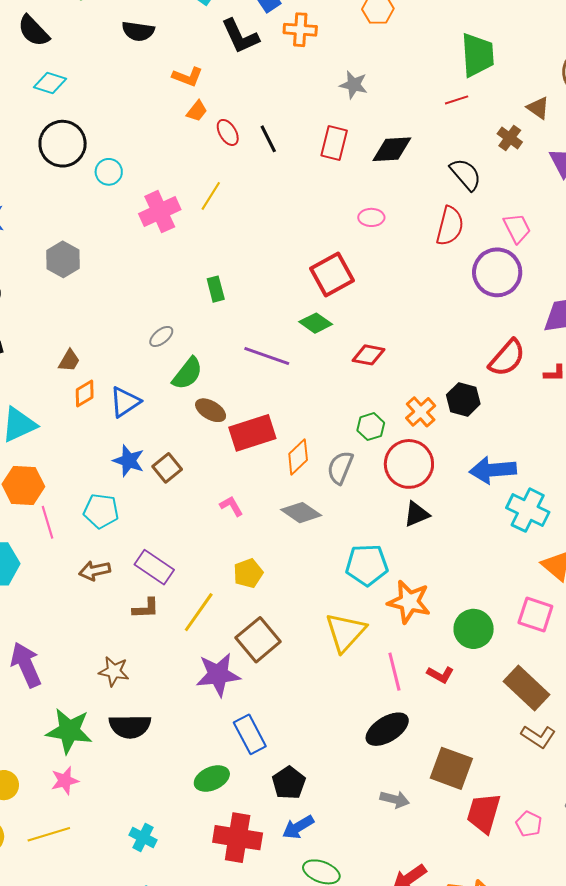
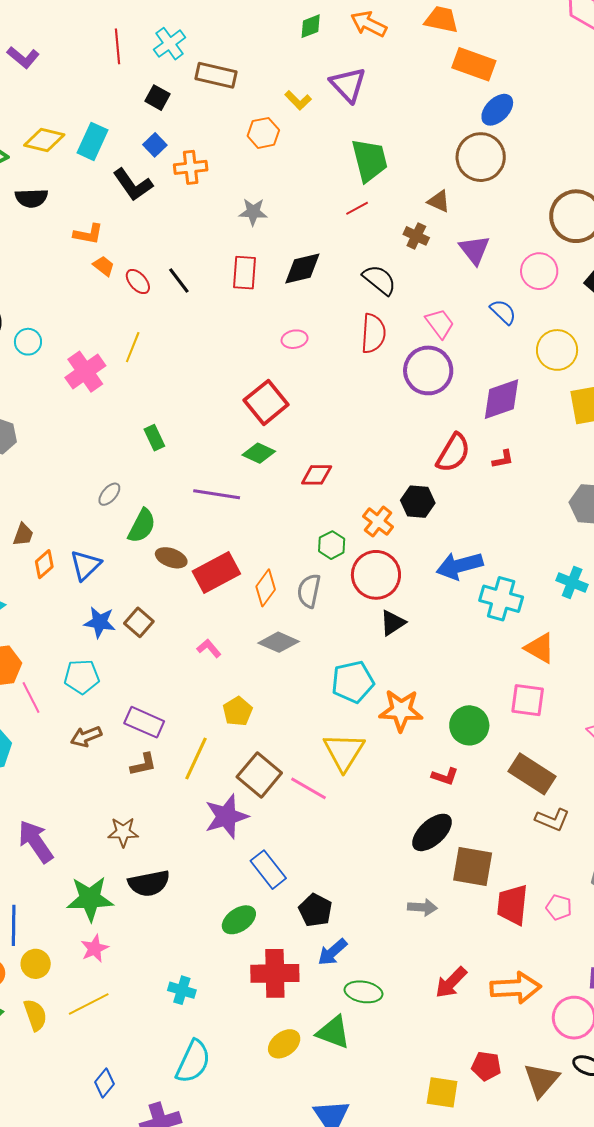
orange trapezoid: (197, 111) -> (104, 266), turned -80
pink line: (394, 672) -> (308, 788), moved, turned -36
black ellipse: (387, 729) -> (432, 832), moved

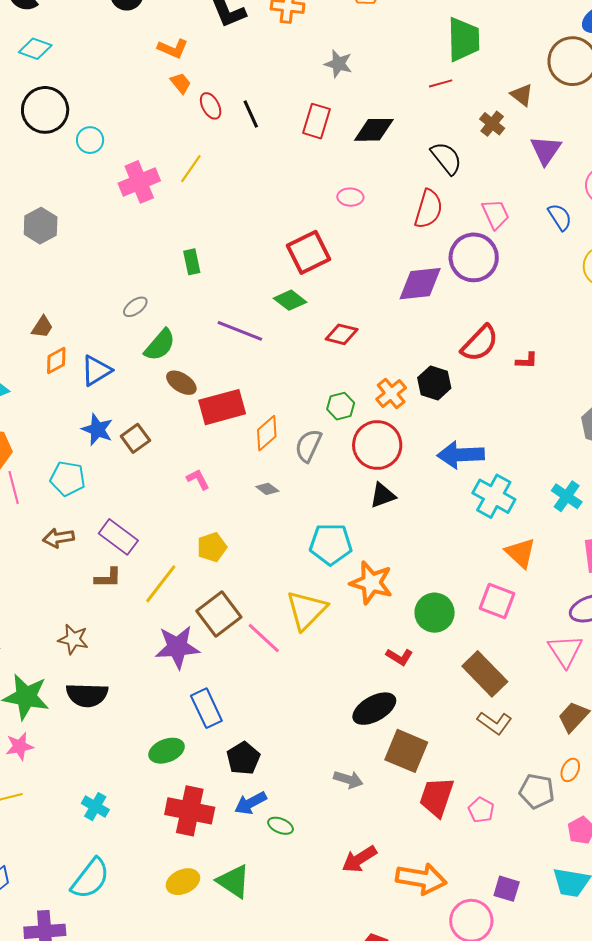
purple diamond: (501, 399) -> (420, 284), moved
gray diamond: (279, 642) -> (267, 489), size x0.6
green ellipse: (364, 992) -> (280, 826), moved, size x0.7

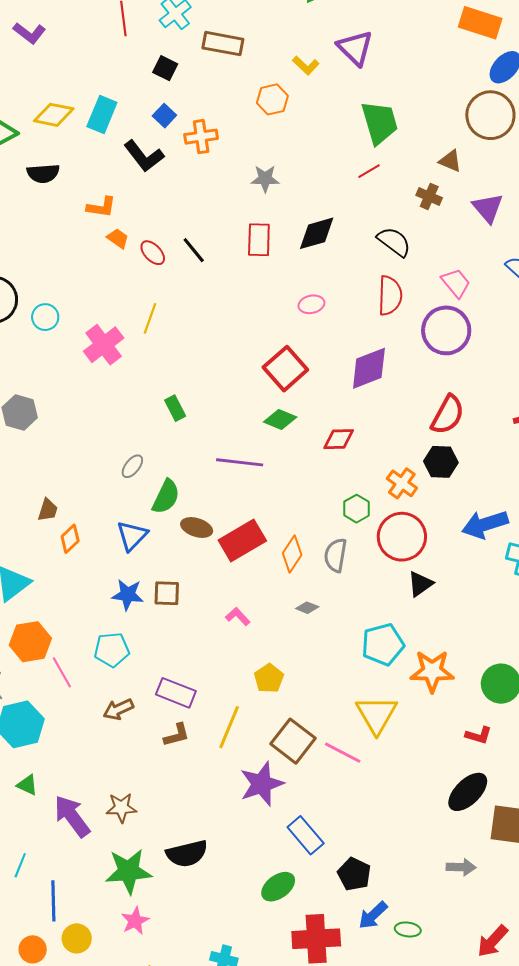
purple diamond: (420, 284) -> (369, 368), moved
red semicircle: (480, 343) -> (448, 415), moved
blue triangle: (96, 371) -> (132, 536), moved
brown square: (135, 438) -> (167, 593), turned -36
brown star: (73, 639) -> (121, 808), moved

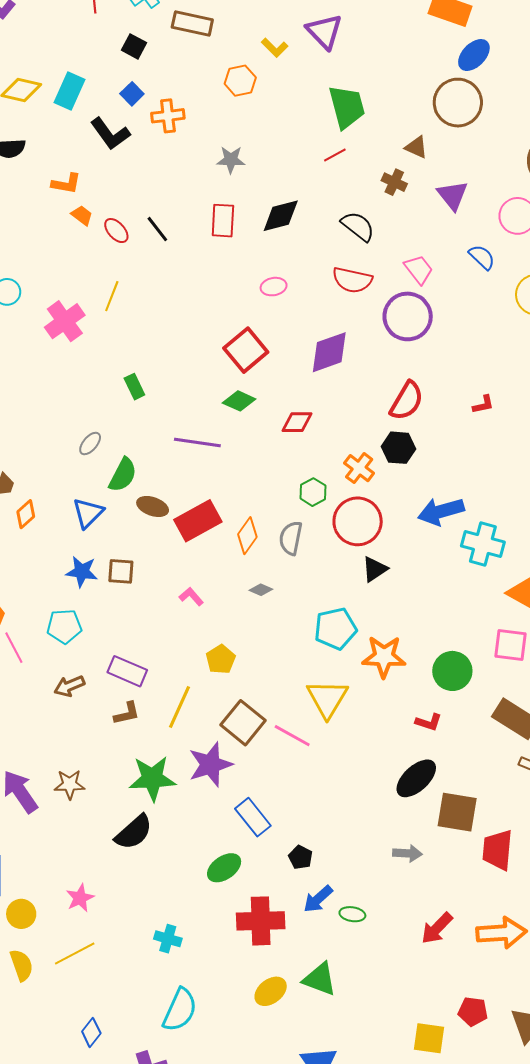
red semicircle: (390, 296) -> (352, 280), turned 99
black semicircle: (187, 854) -> (134, 832), turned -30
green star: (128, 871) -> (152, 778), moved
black pentagon: (354, 874) -> (300, 857), size x0.7

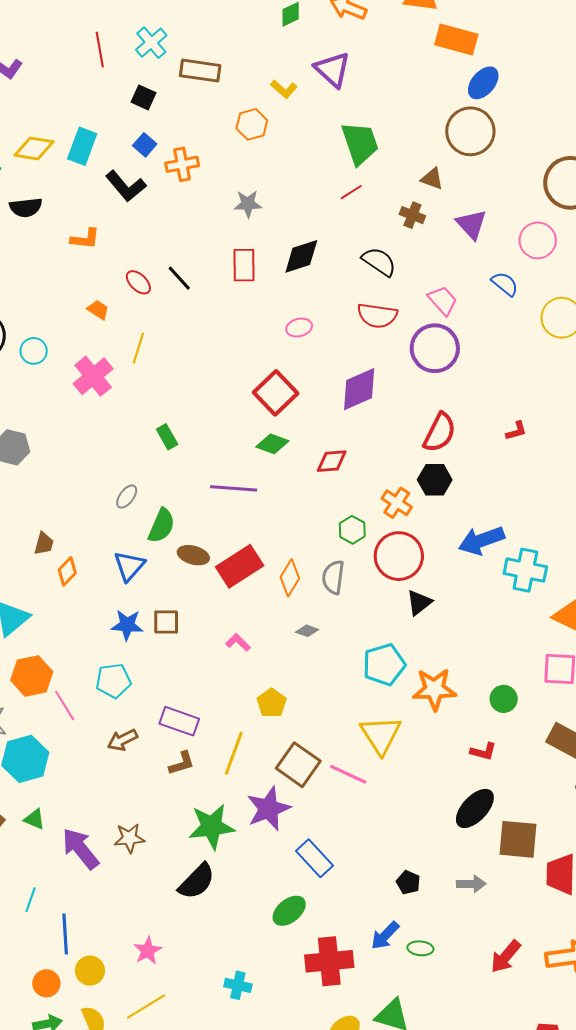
orange trapezoid: (82, 215) -> (98, 310), moved
green circle: (452, 671) -> (504, 699), size x0.7
black pentagon: (300, 857) -> (408, 882), moved

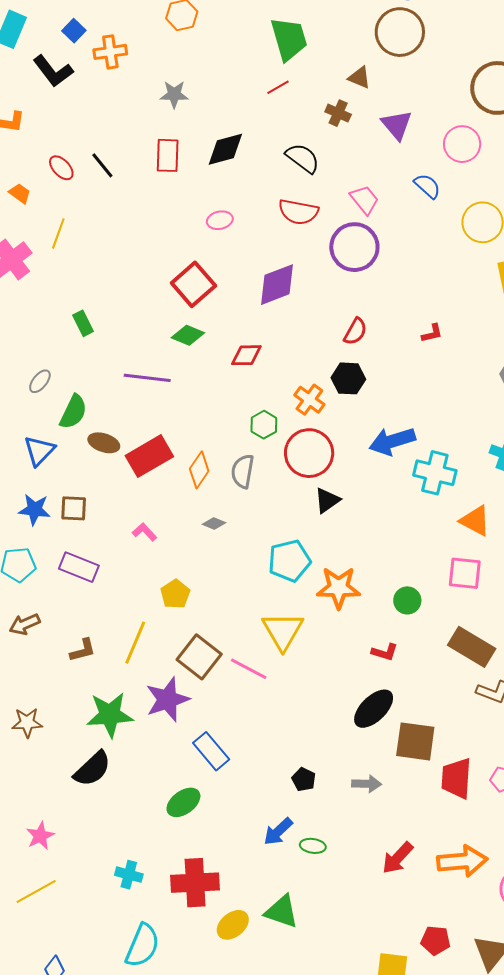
red semicircle: (440, 432) -> (355, 331), size x0.7
purple rectangle: (179, 721) -> (79, 567), moved
red cross: (329, 961) -> (195, 883), moved

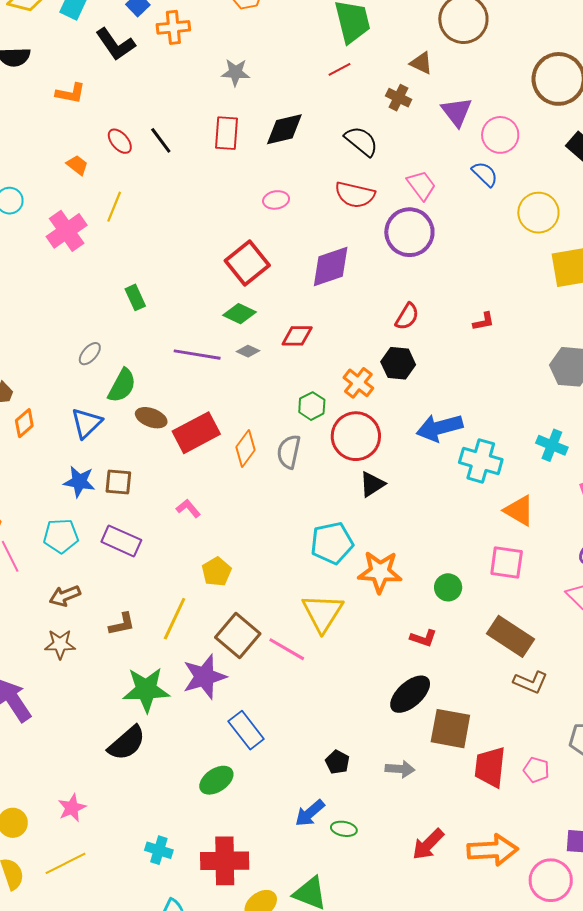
pink circle: (462, 144) -> (500, 135), moved
gray diamond: (214, 524) -> (248, 351), moved
brown star: (27, 723) -> (60, 644), moved

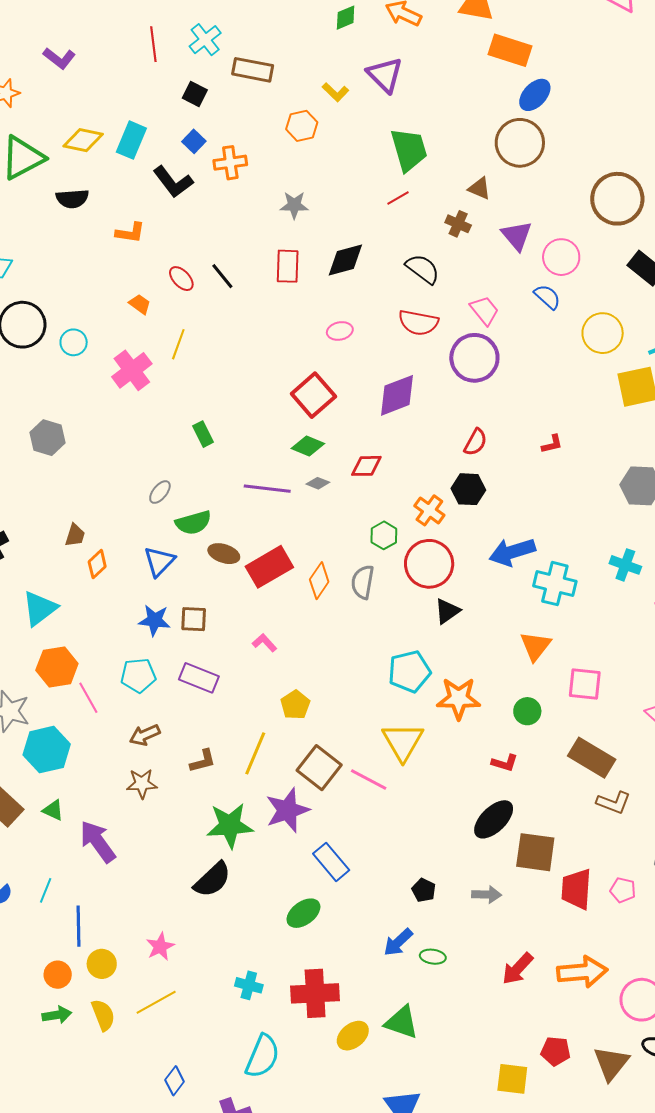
green semicircle: (122, 386) -> (193, 523), turned 48
orange triangle: (519, 511) -> (535, 646), moved, turned 40

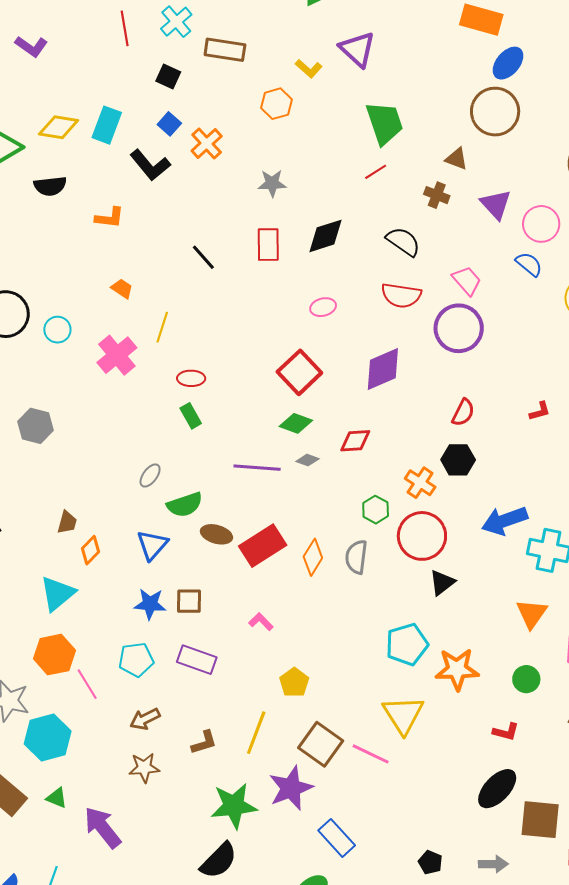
orange cross: (230, 163) -> (207, 144), turned -32
red ellipse: (181, 279) -> (191, 378), moved, turned -44
cyan triangle: (40, 608) -> (57, 593), moved

